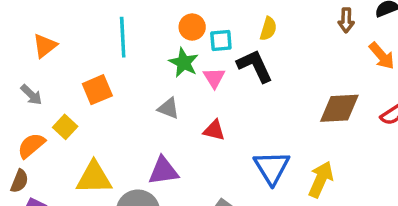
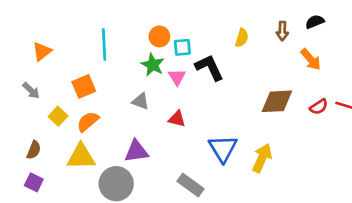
yellow semicircle: (268, 29) -> (242, 38), moved
orange semicircle: (31, 146) -> (88, 122), moved
brown semicircle: (19, 181) -> (34, 150), moved

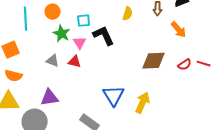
orange circle: (159, 36) -> (53, 12), moved
red triangle: (177, 119) -> (75, 62), moved
orange semicircle: (88, 122) -> (14, 76), turned -126

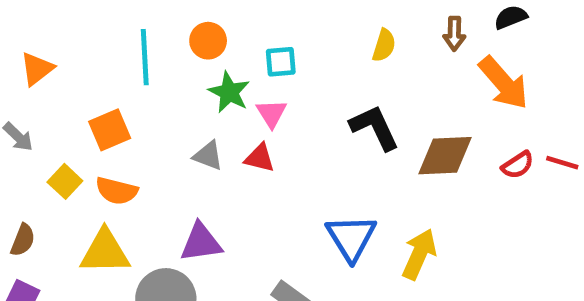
orange arrow: (179, 30) -> (504, 83), size x1.4
black L-shape: (104, 36) -> (375, 127), moved

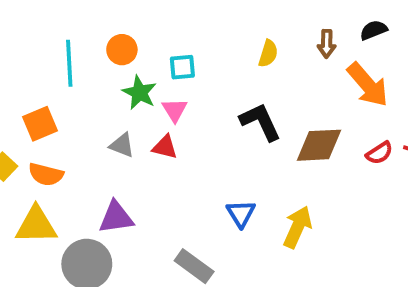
blue triangle: (351, 238) -> (241, 213), size x0.7

